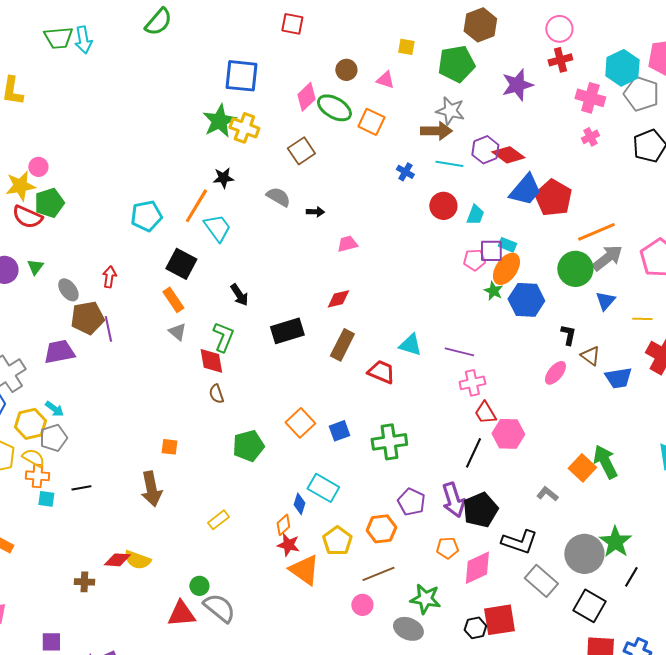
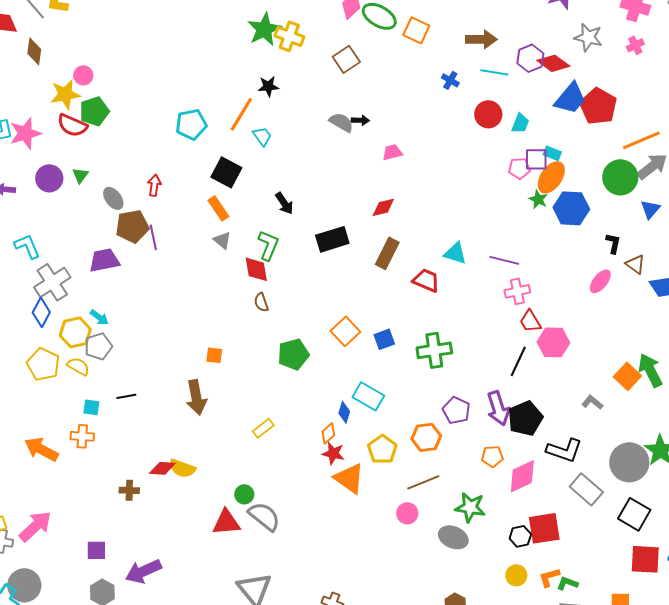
gray star: (450, 111) -> (588, 37), moved
gray semicircle: (278, 197) -> (341, 122), moved
cyan trapezoid: (217, 228) -> (262, 136), size x0.7
orange cross: (37, 476) -> (82, 436), moved

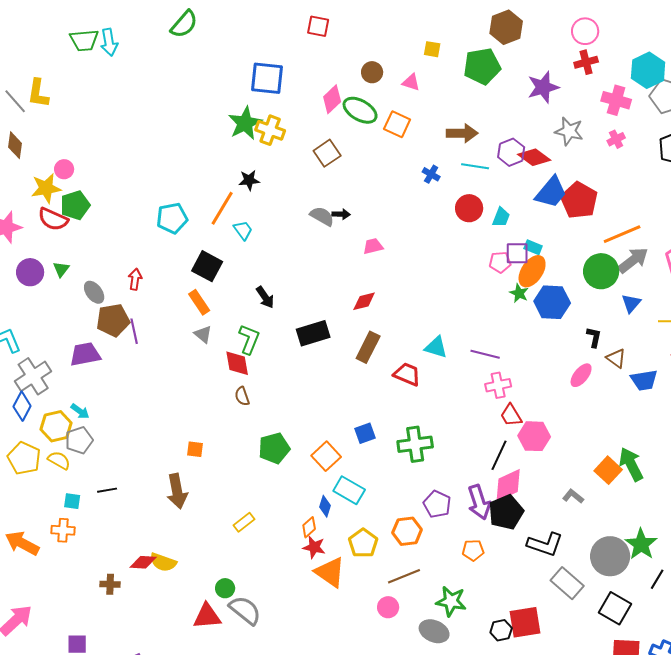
orange square: (345, 331) -> (326, 456), moved
pink diamond: (522, 476) -> (508, 485), moved

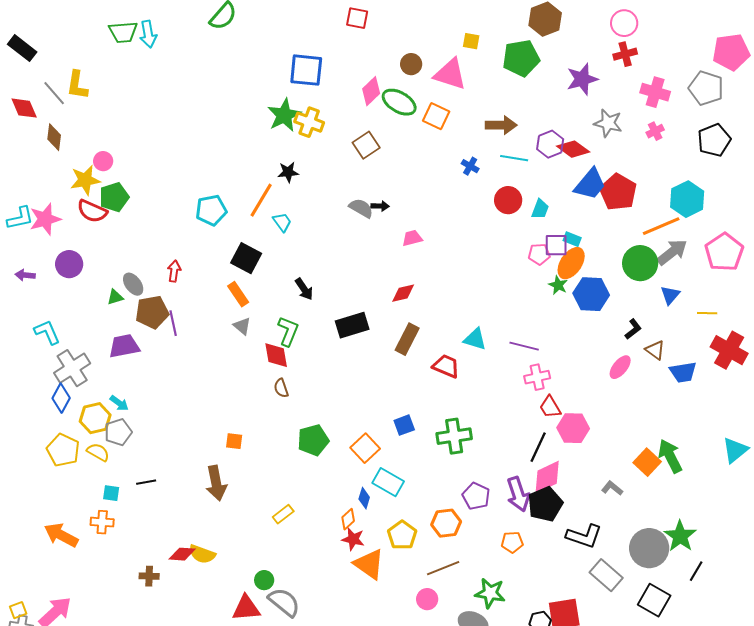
cyan hexagon: (648, 70) -> (687, 199), moved
pink triangle: (411, 82) -> (450, 74), size x1.8
green triangle: (61, 269) -> (115, 297), moved, turned 36
black L-shape: (594, 337) -> (633, 329), turned 40

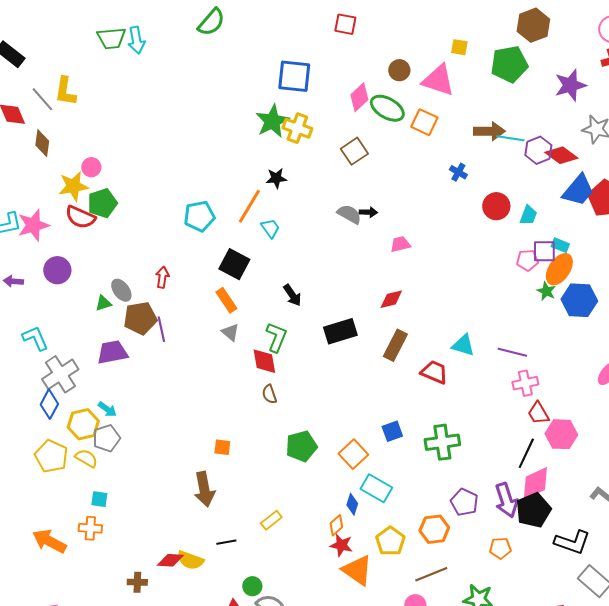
cyan line: (514, 158) -> (510, 138), moved
black line: (146, 482) -> (226, 542), moved

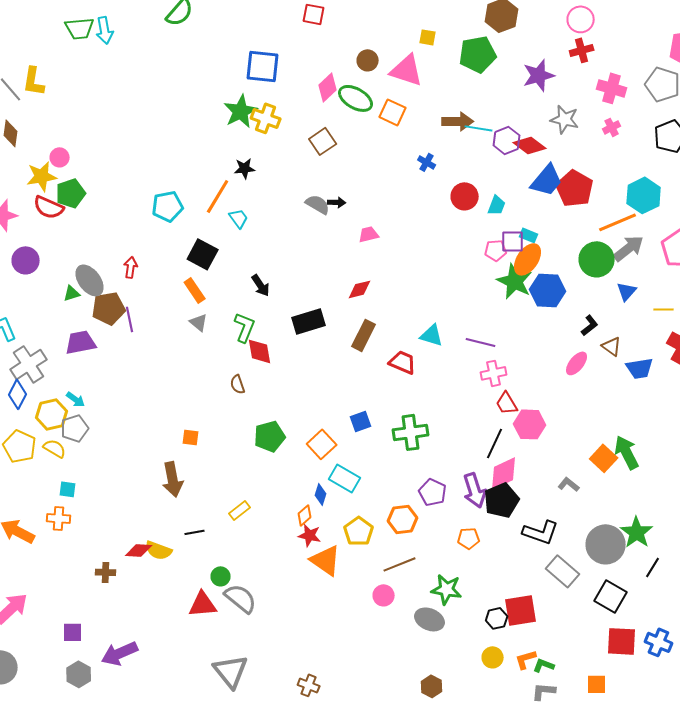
gray ellipse: (121, 290) -> (90, 280), size x1.4
green star: (546, 291) -> (515, 281), size x1.8
red diamond: (264, 361) -> (260, 351), moved

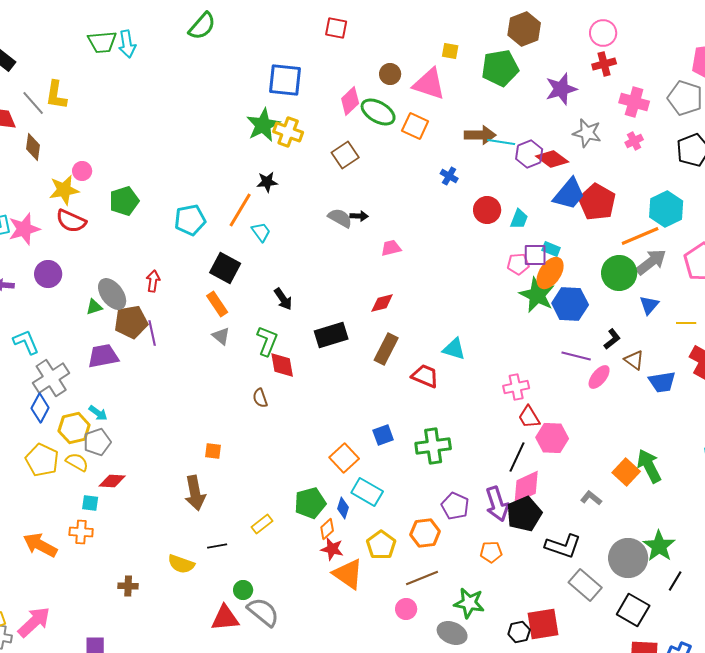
green pentagon: (71, 193) -> (124, 201), moved
purple line: (481, 342) -> (576, 356), moved
green pentagon: (270, 436) -> (310, 503), moved
red diamond: (139, 550) -> (112, 481), moved

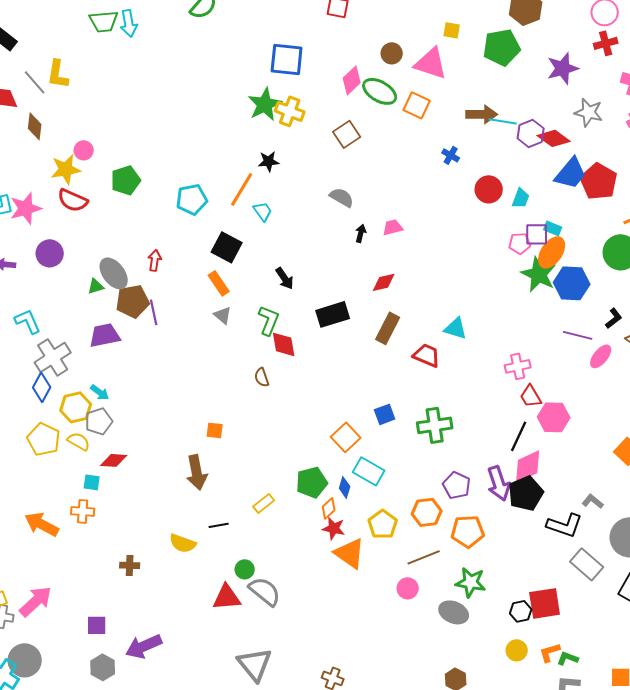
black arrow: (359, 216) -> (361, 233), moved, turned -78
gray L-shape: (591, 498) -> (593, 501), moved
orange pentagon: (491, 552) -> (468, 531), moved, size x1.5

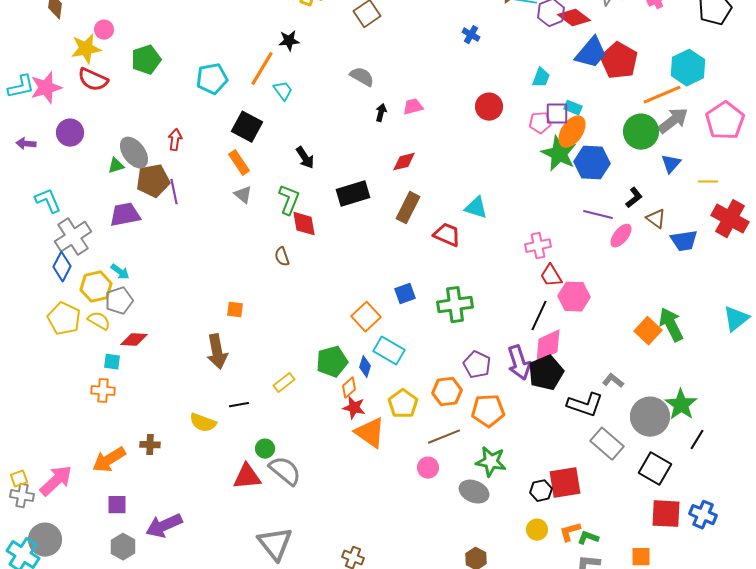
red circle: (489, 189) -> (489, 107), moved
orange arrow: (42, 524) -> (109, 460), moved, turned -60

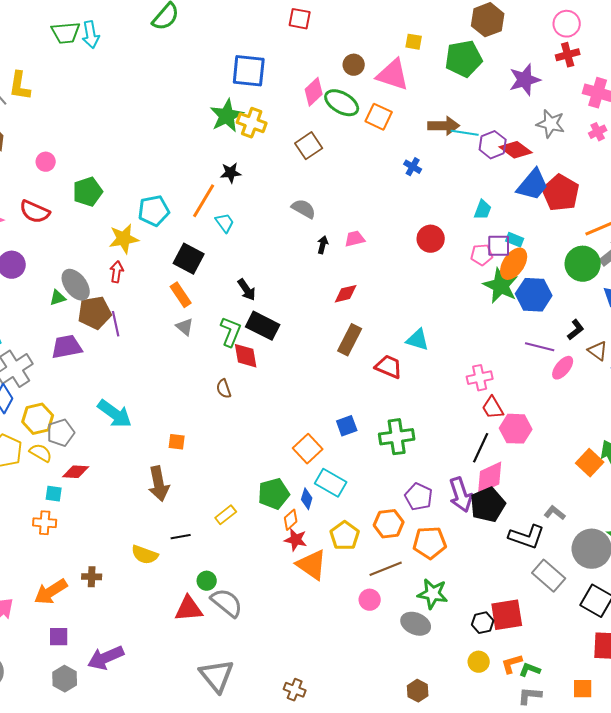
yellow star: (86, 49) -> (124, 239), moved
black rectangle: (353, 194) -> (263, 326), moved, turned 44
cyan arrow: (120, 272) -> (115, 414), moved, size x1.8

